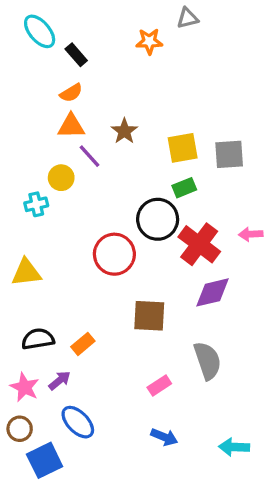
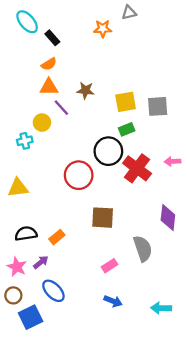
brown star: (124, 131) -> (85, 90), turned -30
purple diamond: (212, 292) -> (168, 218), moved, turned -70

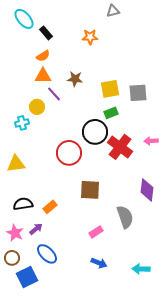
orange star: (103, 29) -> (90, 37), moved

